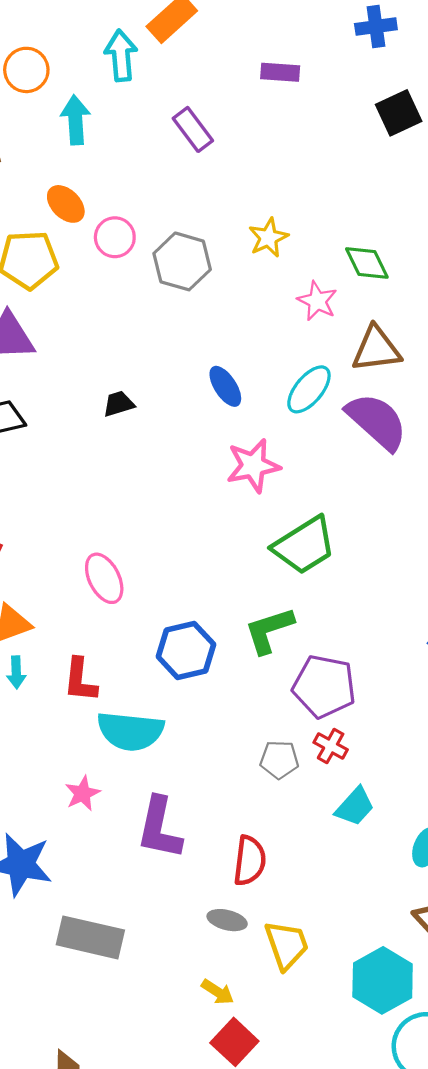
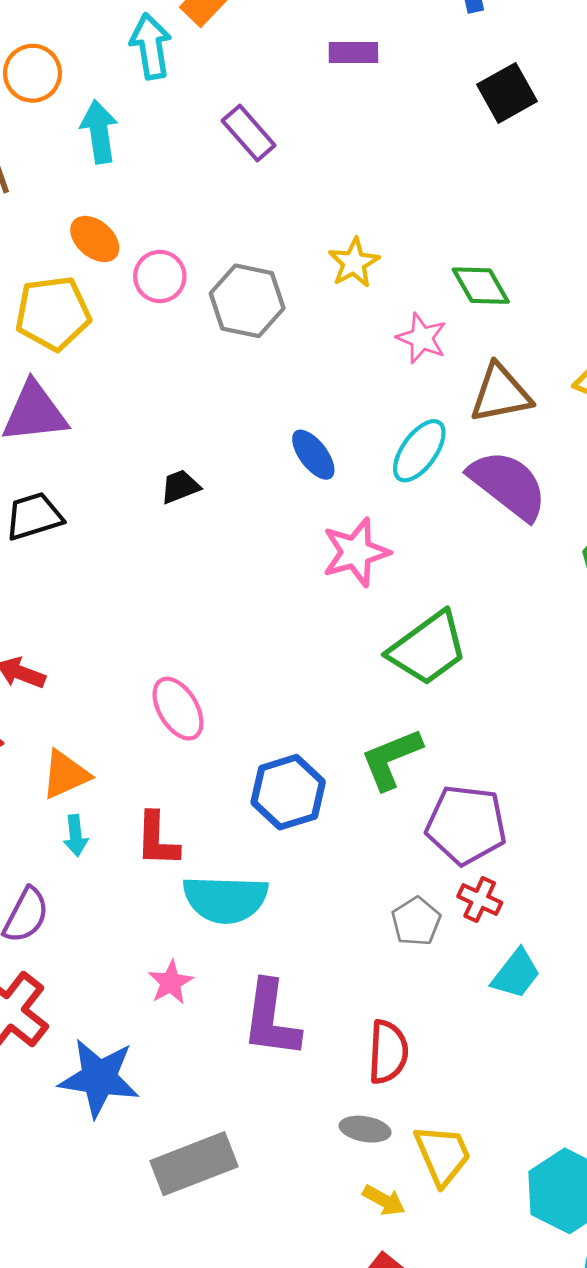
gray pentagon: (279, 760) -> (416, 921), turned -30
gray rectangle: (90, 937) -> (194, 1164), turned -30
yellow arrow: (218, 992) -> (384, 1200), moved

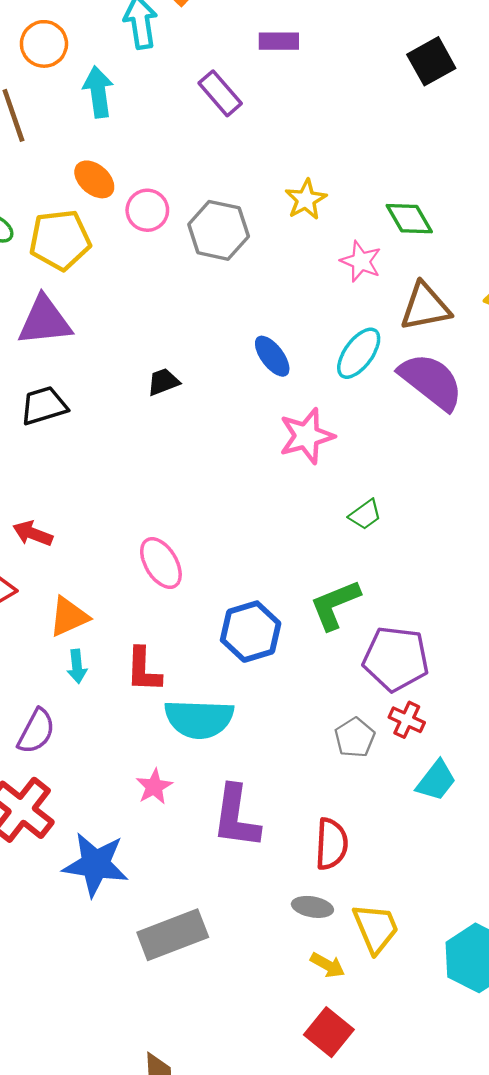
purple rectangle: (353, 53) -> (279, 41), moved
green trapezoid: (428, 648) -> (365, 515), size x0.5

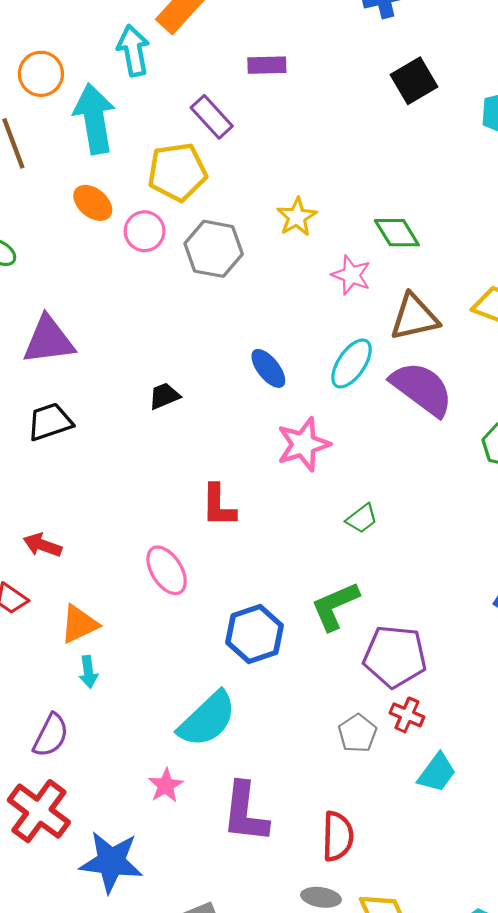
cyan arrow: (98, 92) -> (94, 119), size x1.4
yellow pentagon: (60, 240) -> (177, 172), moved
red L-shape: (144, 670) -> (218, 506), moved
cyan semicircle: (199, 719) -> (207, 719), turned -44

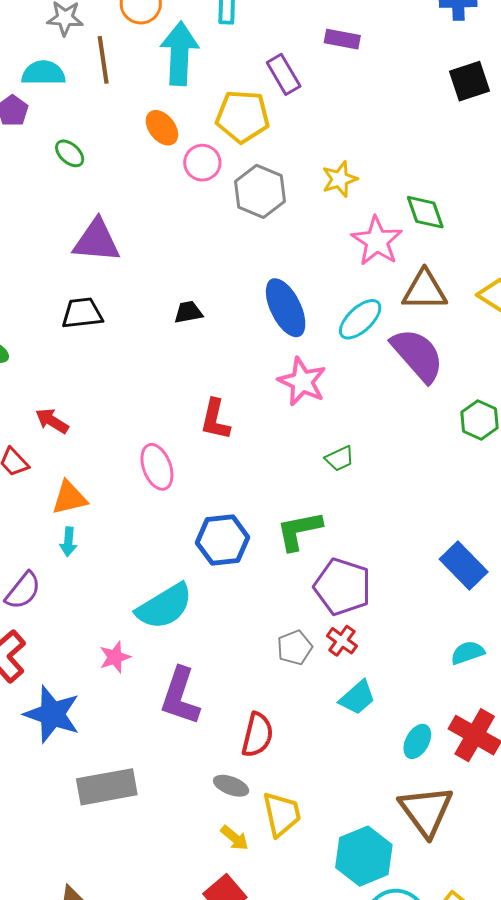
pink star: (351, 275) -> (377, 241), size x1.4
blue ellipse: (268, 368) -> (286, 308), size x1.5
pink star: (303, 444) -> (302, 382), turned 30

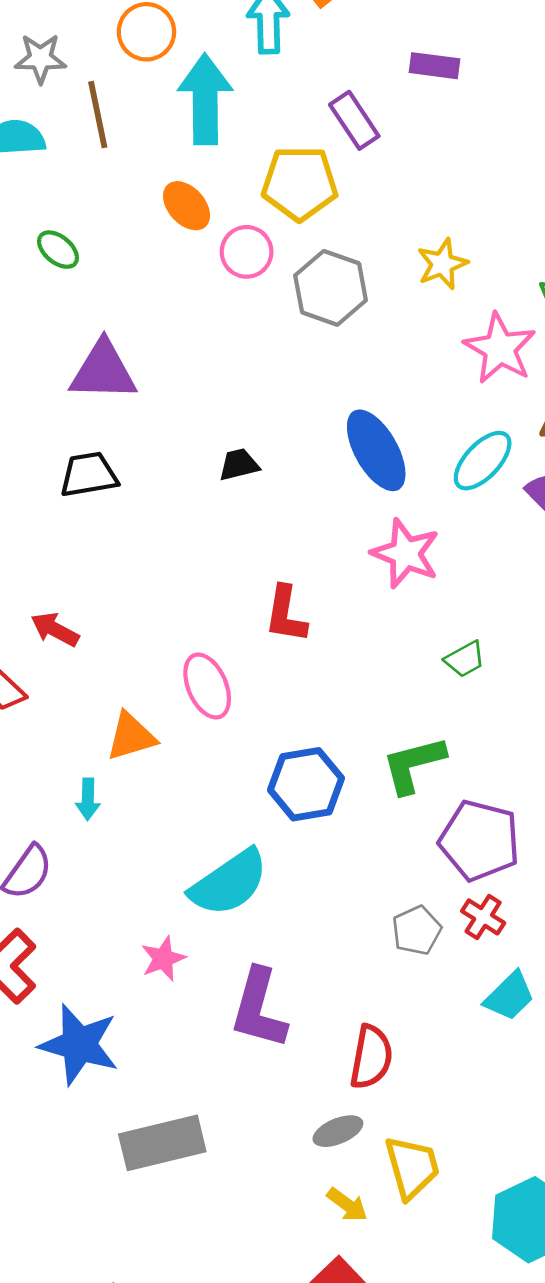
orange triangle: (69, 498) -> (131, 736), moved
gray ellipse: (231, 786) -> (338, 1131), turned -40

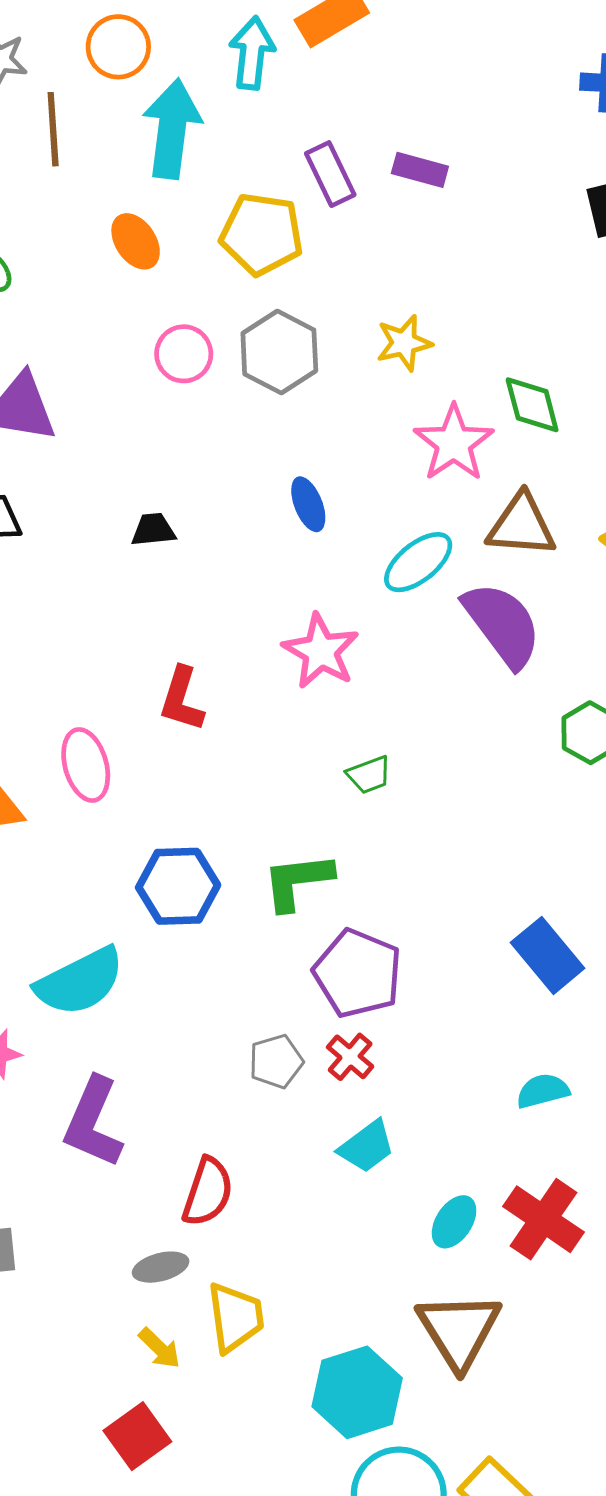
purple rectangle: (435, 66) -> (420, 170), moved
pink circle: (247, 252) -> (184, 354), moved
blue ellipse: (376, 450) -> (308, 504), moved, size x0.6

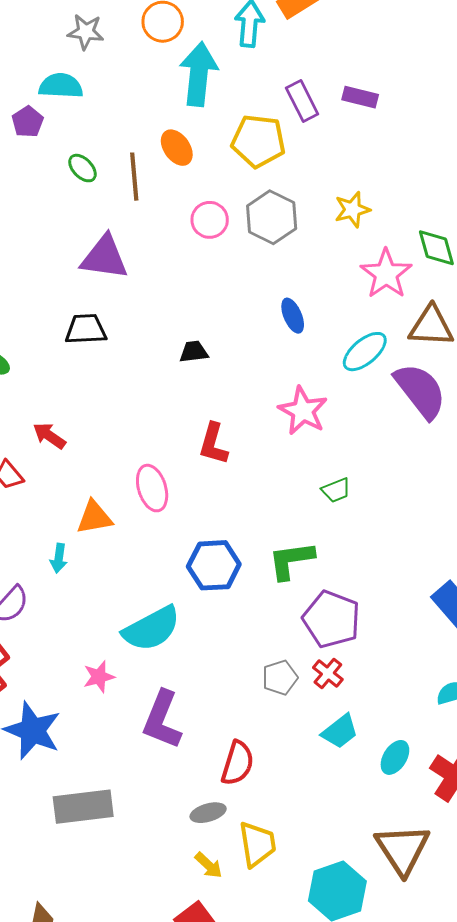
brown line: (53, 129) -> (134, 177), moved
black trapezoid: (153, 530) -> (194, 352), moved
cyan ellipse: (454, 1222) -> (395, 757), moved

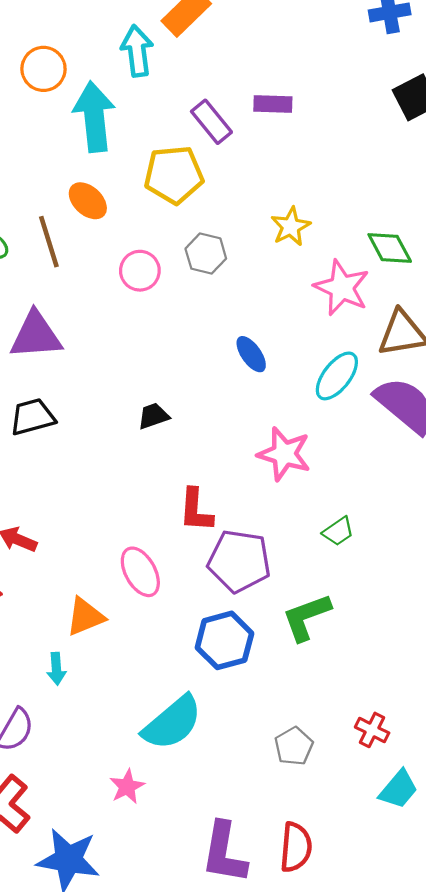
gray hexagon: (272, 217) -> (206, 254), size x0.7
purple pentagon: (332, 619) -> (239, 561), moved
gray pentagon: (280, 678) -> (294, 746), moved
purple L-shape: (162, 720) -> (224, 853), moved

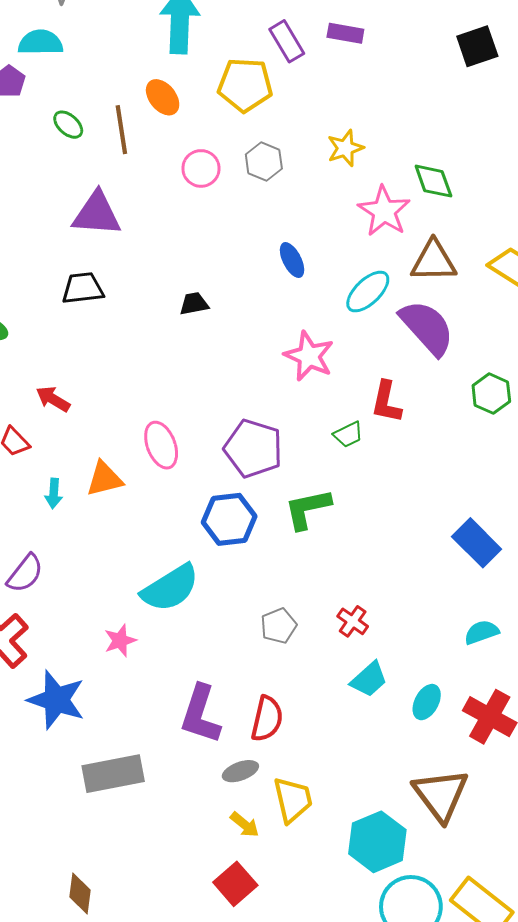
red L-shape: (196, 510) -> (386, 402), moved
cyan arrow: (56, 669) -> (54, 493), moved

